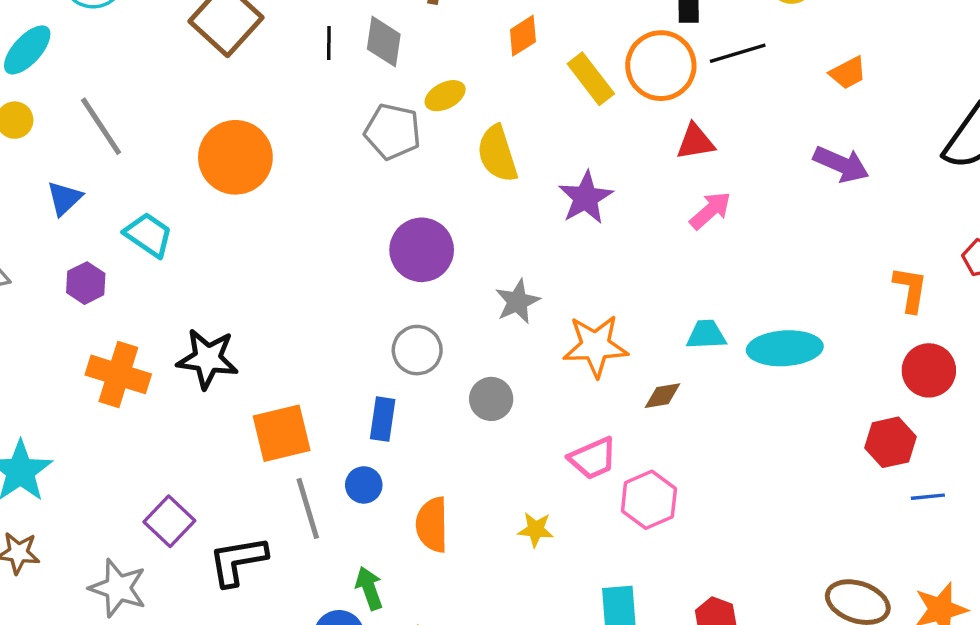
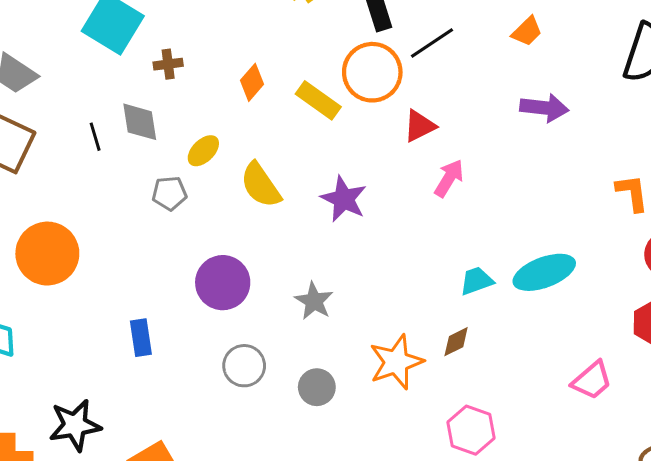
gray pentagon: (393, 132) -> (169, 193), size x0.7
orange star: (595, 346) -> (396, 362), moved
blue rectangle: (383, 419) -> (141, 338), moved
pink trapezoid: (593, 458) -> (592, 380), moved

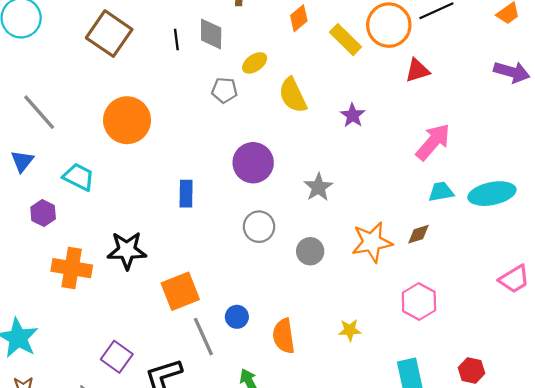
pink arrow: (449, 178) -> (433, 142), moved, size x1.4
purple star: (344, 199) -> (353, 115), size x0.7

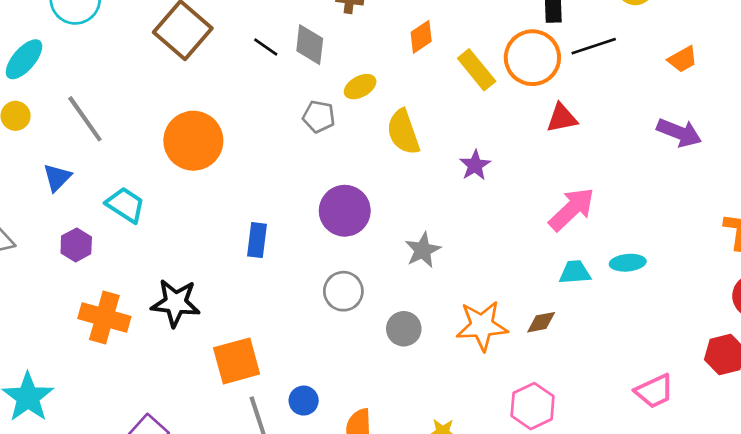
black line: (176, 40) -> (266, 47), turned -54
cyan ellipse: (492, 194) -> (628, 263), moved, size x0.6

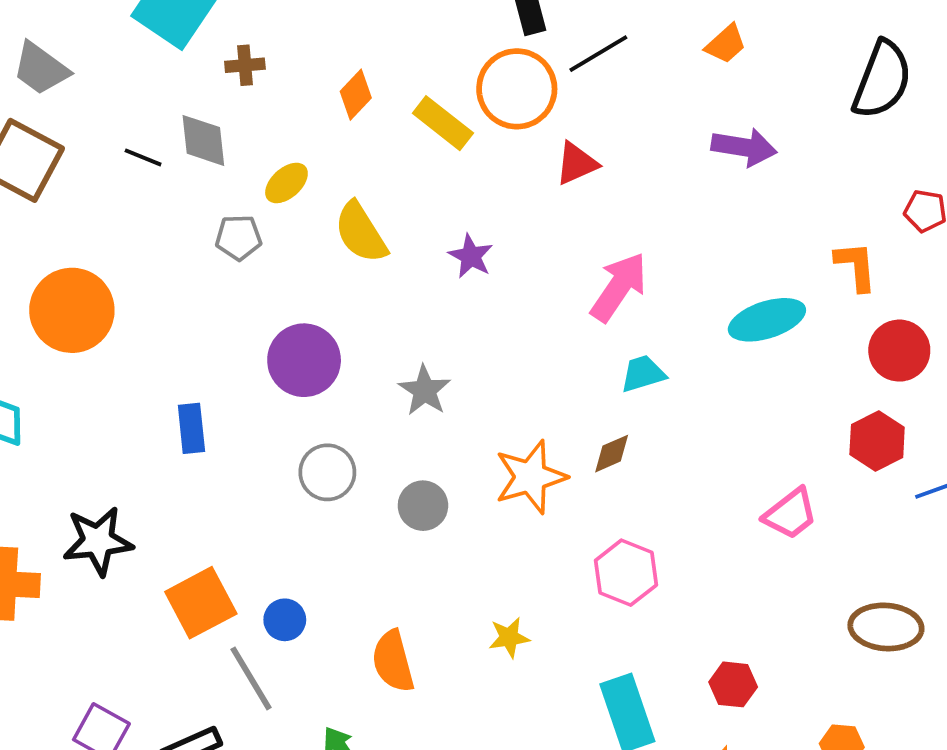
cyan ellipse: (628, 263) -> (767, 320), moved, size x1.5
blue circle: (304, 401) -> (285, 620), moved

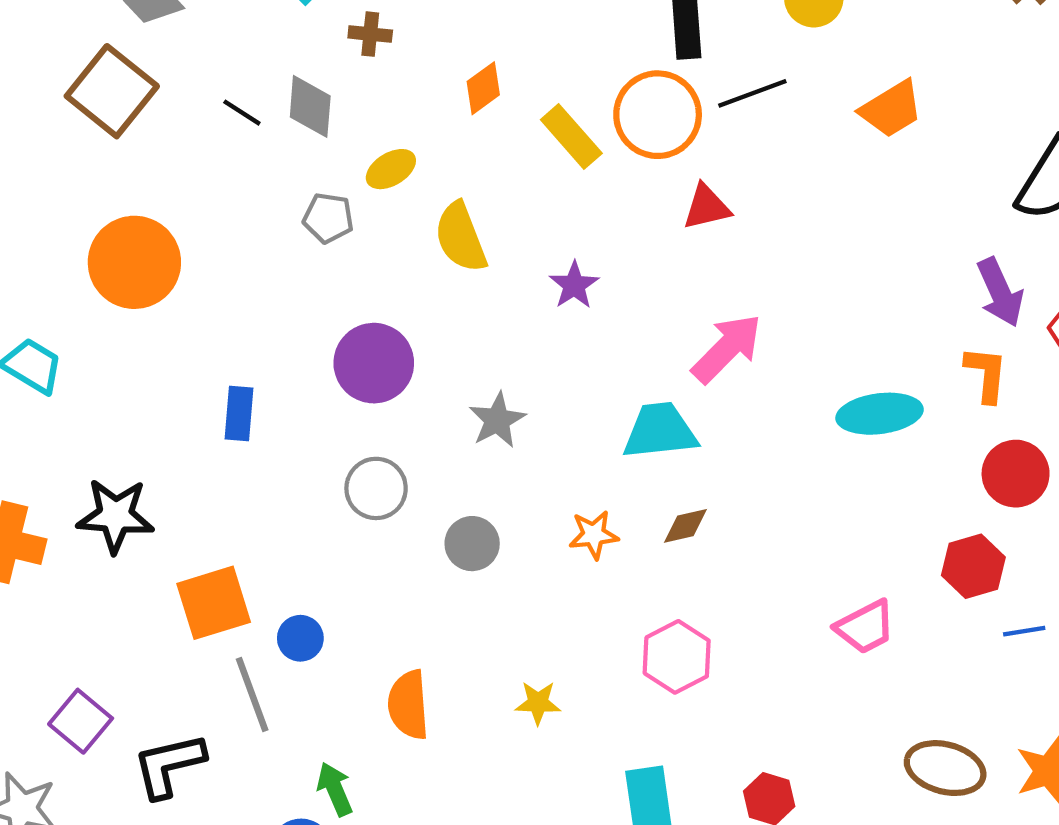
orange trapezoid: (726, 44) -> (891, 109), size x1.4
purple arrow: (744, 147) -> (1000, 292), moved, turned 46
cyan trapezoid: (643, 374) -> (660, 431), moved, size x1.5
orange star: (531, 477) -> (594, 535), size x0.6

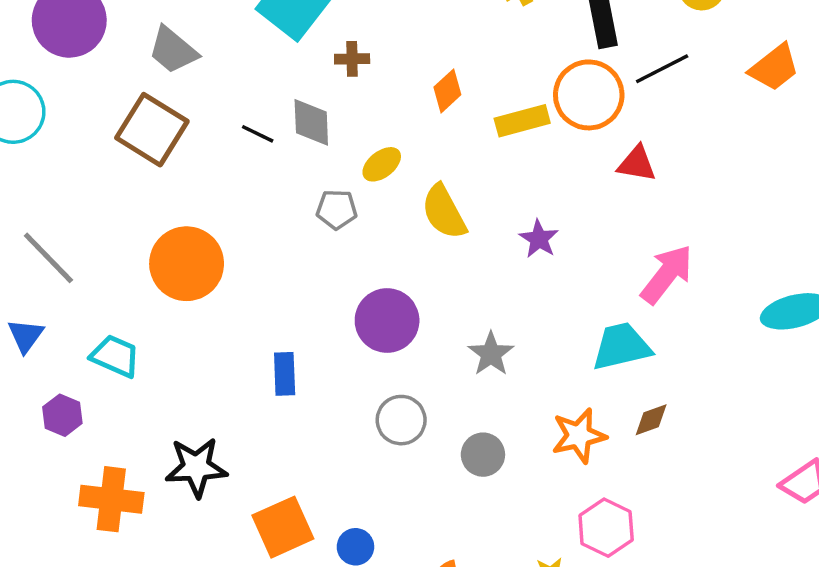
yellow rectangle: (571, 137) -> (522, 121), turned -57
red triangle: (707, 207) -> (637, 164), turned 30
orange star: (594, 535) -> (579, 436), size x1.4
pink hexagon: (677, 657) -> (606, 528), moved

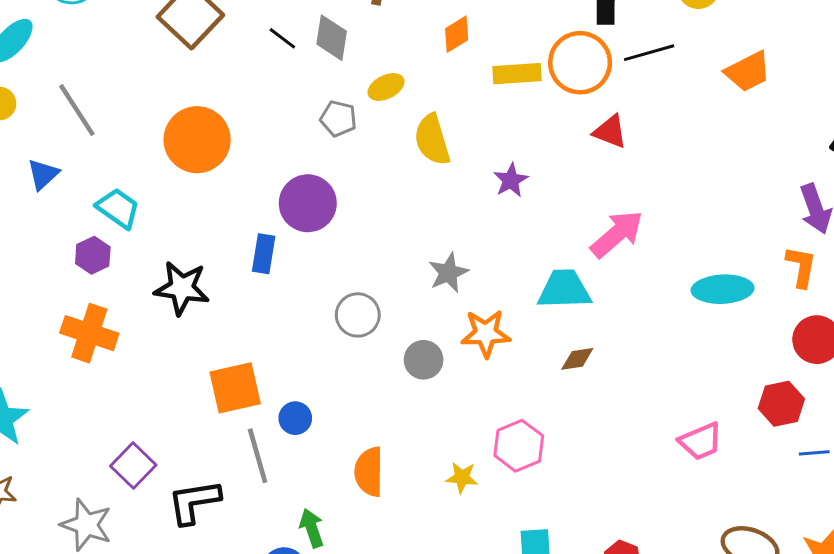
purple circle: (387, 321) -> (308, 203), moved
purple hexagon: (62, 415) -> (93, 255), moved
orange star: (579, 436) -> (486, 333), moved
black star: (196, 467) -> (182, 288), moved

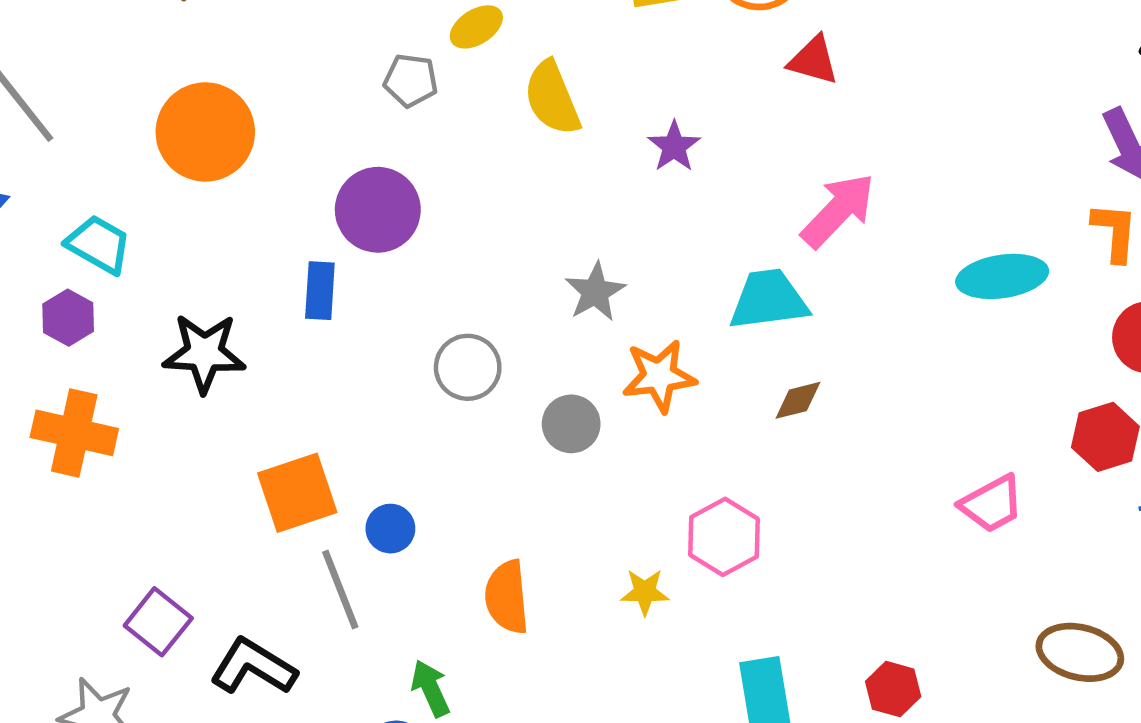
black L-shape: (194, 502) -> (253, 667), turned 46

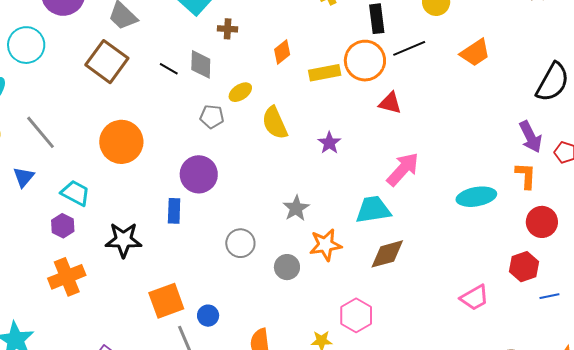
brown diamond: (798, 400) -> (387, 254), size x1.6
orange cross: (74, 433) -> (67, 277), turned -33

